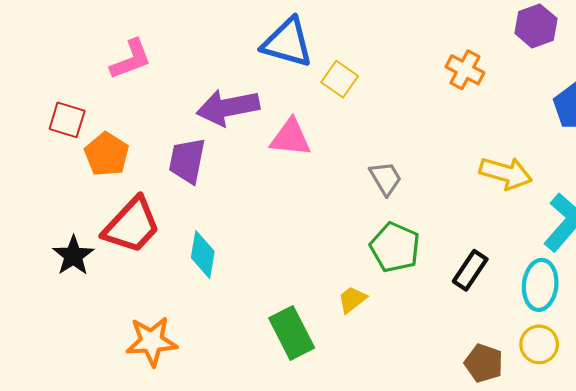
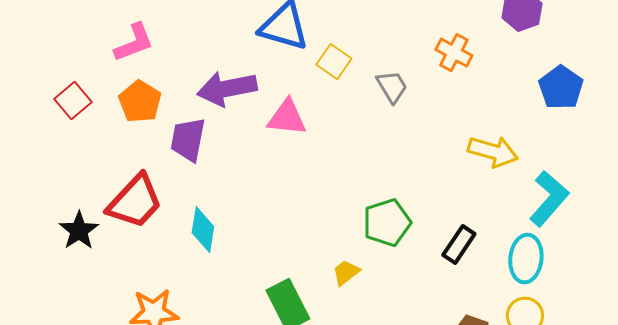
red square: (67, 120) -> (73, 101), turned 33
orange pentagon: (107, 154) -> (140, 102), moved
gray trapezoid: (386, 178) -> (392, 87), moved
green pentagon: (395, 247) -> (387, 223), turned 30

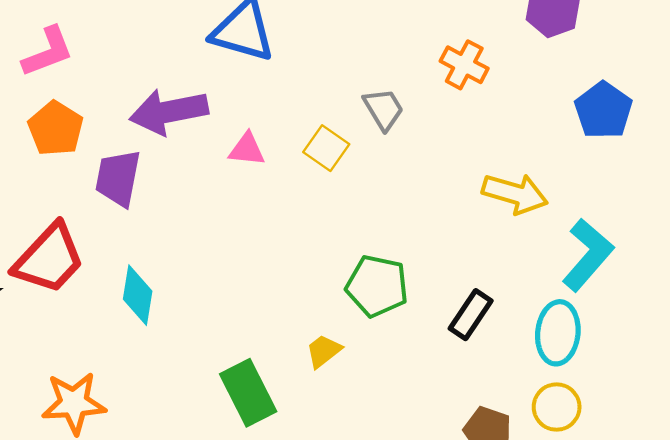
yellow square: (334, 62) -> (326, 148), moved
pink triangle: (287, 118) -> (247, 149), size x0.7
green pentagon: (387, 223) -> (377, 286), turned 30

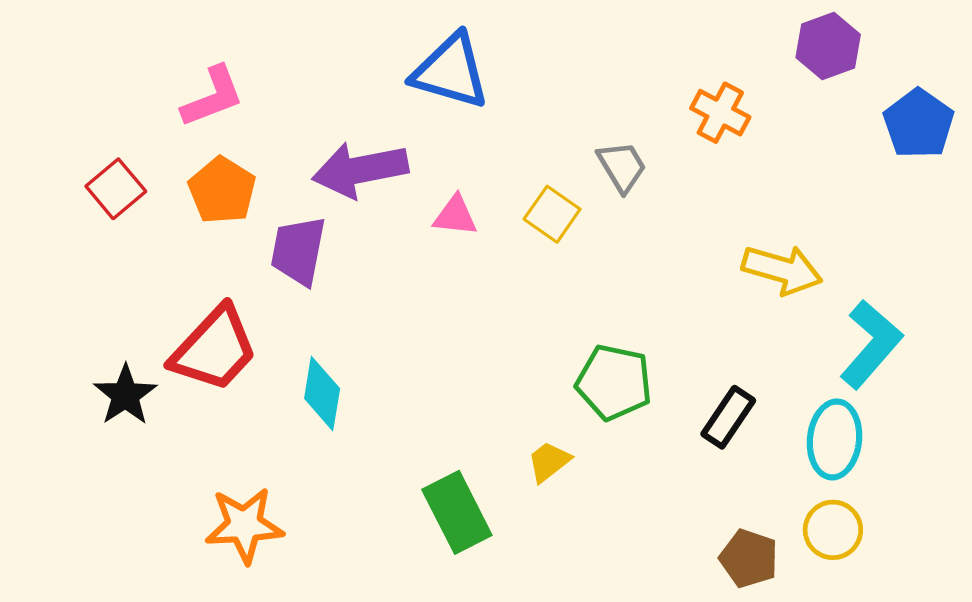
blue pentagon: (603, 110) -> (919, 124), moved

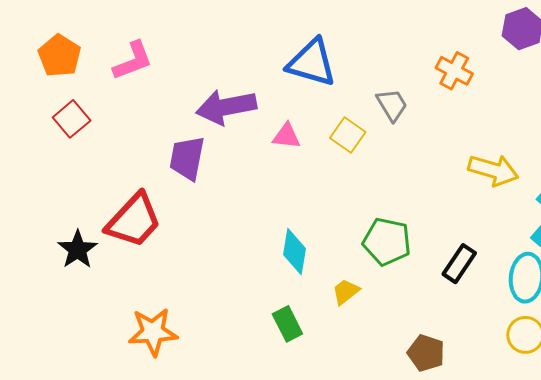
blue triangle: (451, 71) -> (312, 63), moved
orange pentagon: (222, 190) -> (59, 56), moved
cyan diamond: (322, 393) -> (294, 252), moved
green rectangle: (457, 512) -> (287, 324), size x0.7
brown pentagon: (749, 558) -> (426, 353), moved

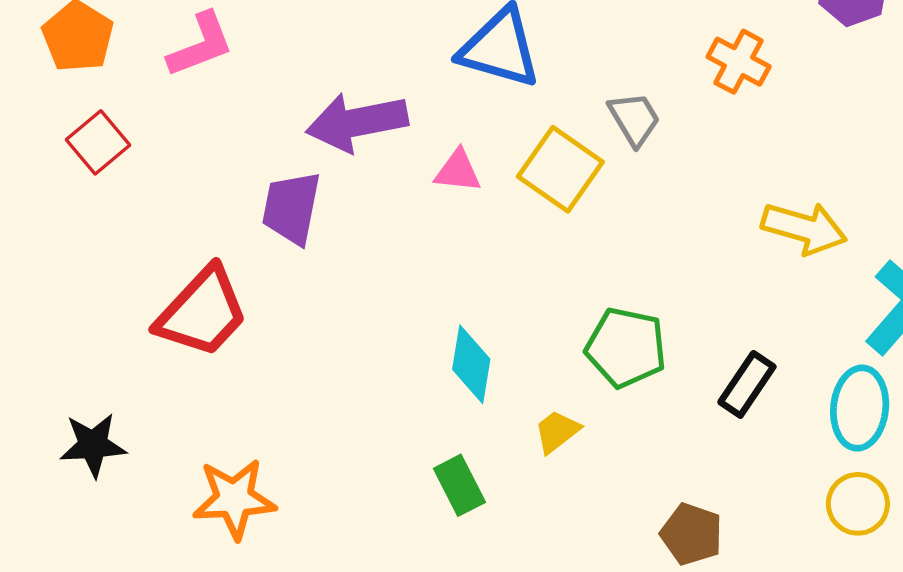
yellow square: (348, 135) -> (560, 169), size x1.4
black star: (78, 250) -> (93, 445), moved, turned 30

